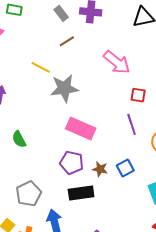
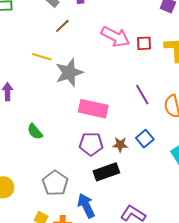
red square: (138, 95) -> (144, 43), moved

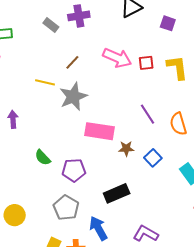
brown line: (62, 26) -> (72, 62), moved
purple pentagon: (91, 144) -> (74, 170), moved
brown star: (120, 145) -> (126, 149), moved

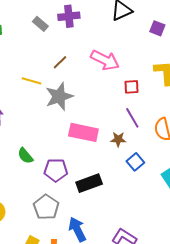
red square: (146, 63) -> (132, 87), moved
brown star: (126, 149) -> (118, 139), moved
black rectangle: (117, 193) -> (89, 183), moved

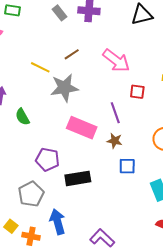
purple line: (132, 118) -> (115, 113), moved
green semicircle: (25, 156) -> (22, 117), moved
blue square: (135, 162) -> (127, 166), turned 30

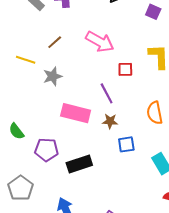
gray star: (64, 88) -> (53, 76), size x0.7
green semicircle: (22, 117) -> (16, 131), moved
gray pentagon: (31, 194) -> (21, 188), moved

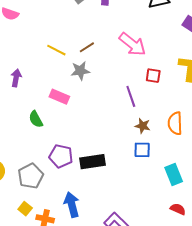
brown line: (55, 42) -> (87, 47), moved
pink rectangle: (76, 113) -> (59, 97), moved, size x0.7
brown star: (110, 121) -> (143, 126), moved
purple pentagon: (47, 150) -> (61, 156), moved

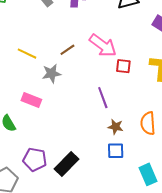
brown line: (87, 47) -> (67, 50), moved
red square: (153, 76) -> (123, 66), moved
black rectangle: (93, 162) -> (66, 164), turned -35

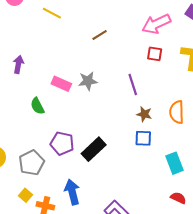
pink arrow: (103, 45) -> (156, 24), moved, turned 116
yellow line: (27, 54) -> (52, 13), moved
gray star: (52, 74) -> (88, 81), moved

